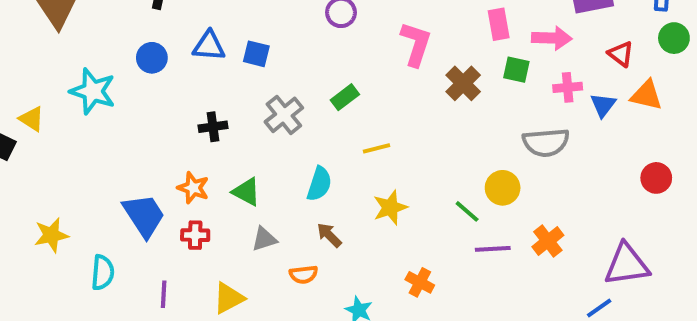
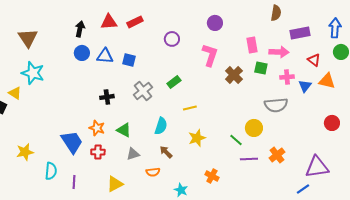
blue circle: (152, 58) -> (82, 53), moved
cyan star: (93, 91) -> (33, 73), moved
purple line: (164, 294) -> (74, 182), moved

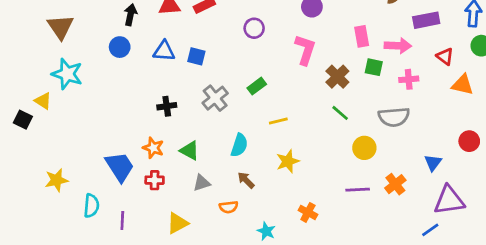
blue circle: (82, 53) -> (120, 47), moved
blue triangle: (305, 86) -> (433, 163), moved
green line: (236, 140) -> (340, 113), moved

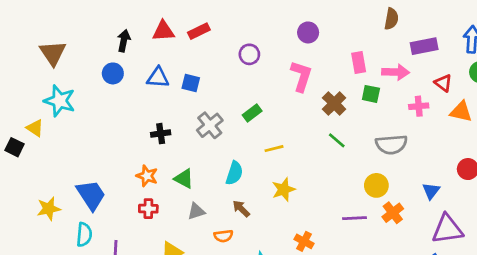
pink cross: (409, 79) -> (419, 106), moved
yellow circle: (364, 148) -> (376, 185), moved
blue trapezoid: (120, 167) -> (91, 195), moved

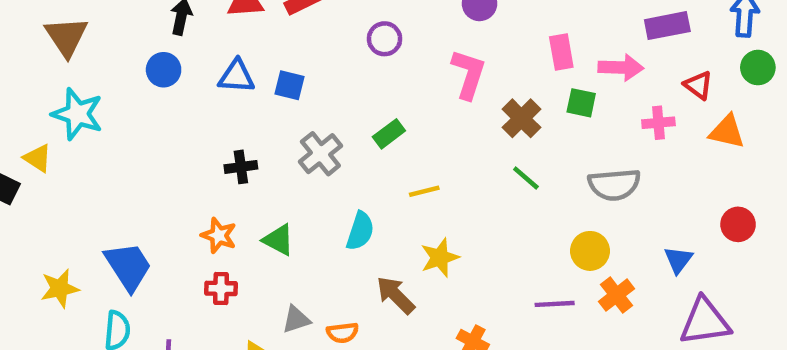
brown arrow: (241, 209) -> (396, 295), moved, size x1.4
gray triangle: (196, 211) -> (296, 319), moved

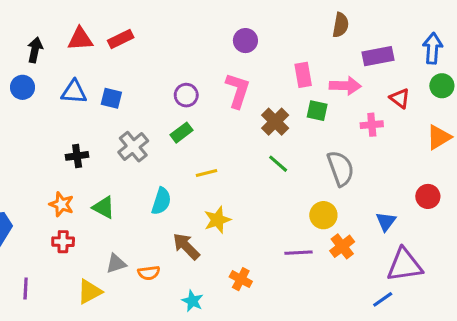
purple circle: (385, 39) -> (186, 95), moved
orange triangle: (727, 132) -> (439, 137), moved, turned -44
gray semicircle: (614, 185) -> (341, 168), turned -105

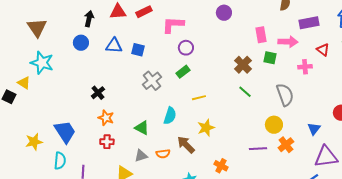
pink L-shape: (238, 90) -> (173, 25), moved, turned -105
black cross: (77, 156) -> (98, 93), moved, turned -32
green triangle: (104, 207) -> (142, 128), moved
orange semicircle: (149, 273) -> (163, 154), moved

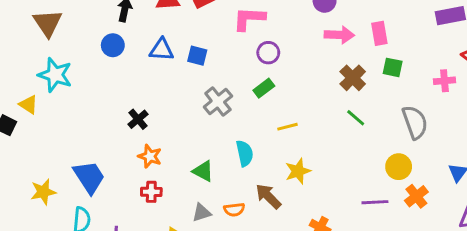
pink arrow: (288, 42) -> (339, 35), moved
cyan semicircle: (170, 116) -> (245, 153), turned -30

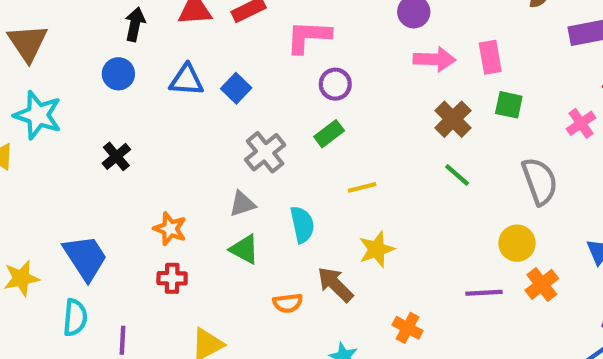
blue square: (197, 56) -> (236, 88), turned 30
pink cross: (444, 81) -> (581, 123), turned -30
black cross: (138, 119) -> (116, 156), moved
gray triangle: (202, 213) -> (242, 204), moved

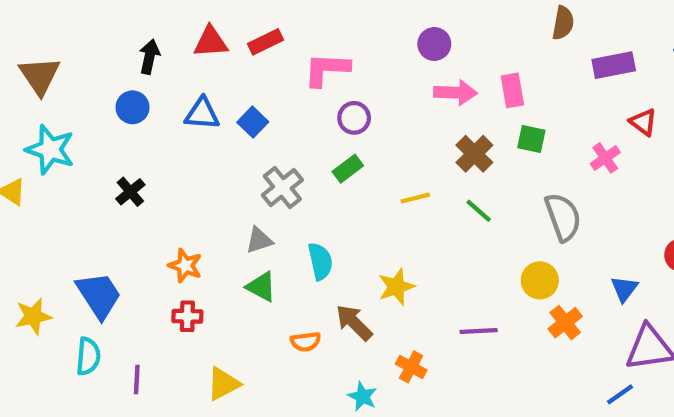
yellow line: (362, 187) -> (415, 198), moved
purple line: (484, 293) -> (479, 331), moved
orange cross: (408, 328) -> (411, 367), moved

